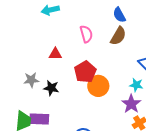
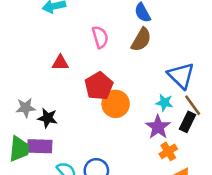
gray star: (31, 80) -> (26, 108), moved
black star: (51, 88) -> (48, 118), moved

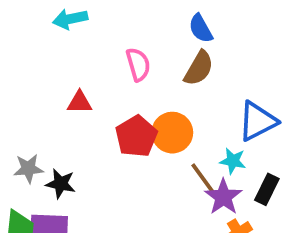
blue triangle: (181, 76) -> (257, 121), turned 48
orange circle: (116, 104) -> (172, 133), moved
brown line: (193, 105) -> (203, 178), moved

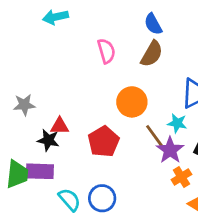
red triangle: (80, 102) -> (60, 126), moved
red pentagon: (136, 136) -> (104, 142), moved
gray star: (28, 169) -> (24, 105), moved

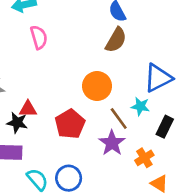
pink semicircle: (106, 51) -> (39, 37), moved
purple star: (170, 150) -> (112, 143), moved

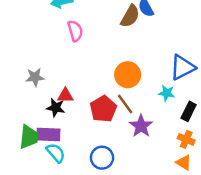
brown semicircle: (116, 40) -> (130, 16), moved
brown line: (119, 119) -> (125, 104), moved
orange cross: (144, 158) -> (186, 139), moved, turned -35
cyan semicircle: (37, 179) -> (56, 153), moved

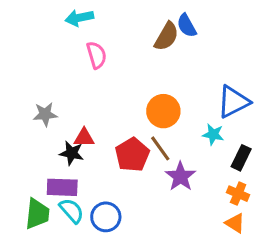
green trapezoid: (29, 137) -> (37, 214), moved
blue circle: (102, 158) -> (106, 217), moved

